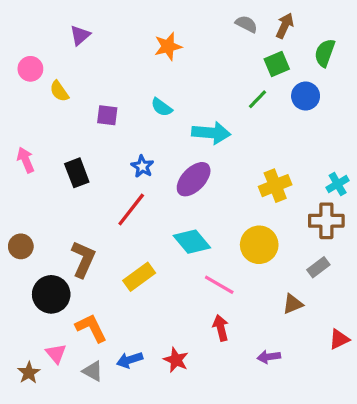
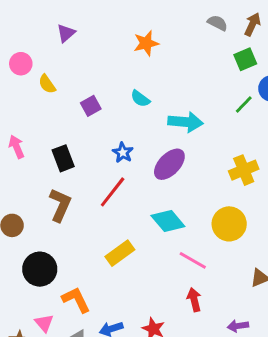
green line: (258, 99) -> (244, 104), moved
purple square: (107, 115) -> (91, 106), turned -36
brown L-shape: (83, 259) -> (60, 205), moved

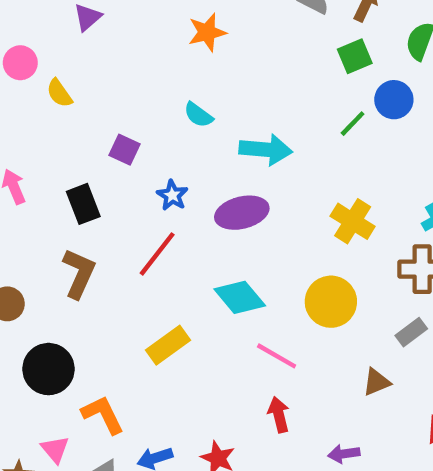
purple square: (91, 106) -> (125, 150), moved, turned -36
purple ellipse: (169, 164) -> (242, 213), turned 32
yellow cross: (244, 170) -> (353, 221), turned -36

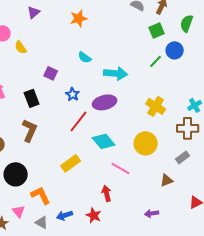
orange star: (207, 32) -> (79, 18), moved
red line: (157, 254) -> (79, 121), moved
red arrow: (279, 415) -> (107, 193), moved

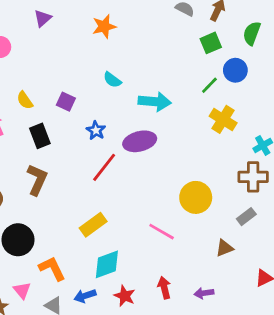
yellow semicircle: (21, 47) -> (25, 100), moved
yellow cross: (156, 106) -> (223, 119), moved
cyan diamond: (104, 141) -> (107, 264), moved, turned -70
red arrow: (107, 193) -> (164, 288), moved

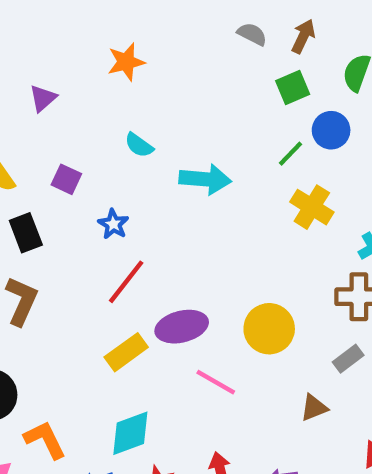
purple triangle: (43, 18) -> (43, 98), moved
purple ellipse: (140, 141) -> (182, 327), moved
yellow rectangle: (93, 225) -> (126, 352), moved

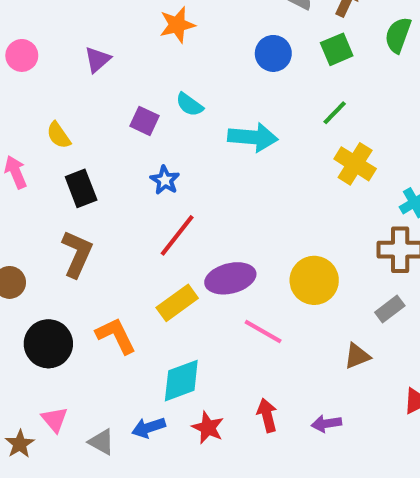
blue circle: (331, 130) -> (273, 53), moved
purple square: (66, 179) -> (144, 121), moved
orange L-shape: (45, 440) -> (116, 336), moved

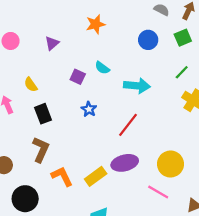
red line: (177, 235) -> (128, 125), moved
pink line: (263, 331) -> (158, 192), moved
orange L-shape: (116, 336) -> (62, 176), moved

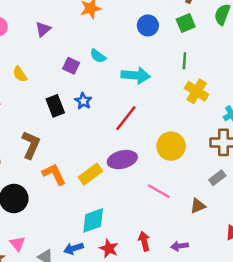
green line: (182, 72) -> (184, 61), turned -40
black rectangle: (43, 114) -> (55, 106), moved
yellow circle: (170, 164) -> (171, 146), moved

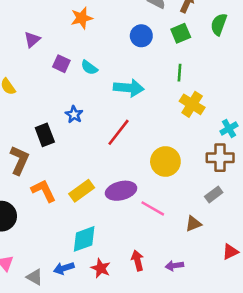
purple square: (71, 66) -> (61, 64), moved
black rectangle: (55, 106) -> (45, 135), moved
purple ellipse: (122, 160) -> (121, 191), moved

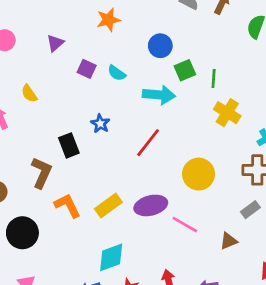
green square: (181, 33) -> (185, 70), moved
blue circle: (141, 36) -> (160, 46), moved

